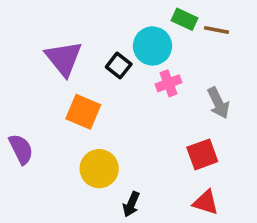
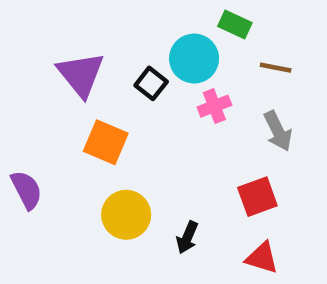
brown line: (216, 30) -> (276, 68), moved
black arrow: (131, 204) -> (187, 237), moved

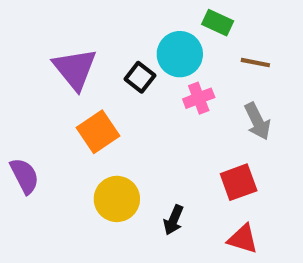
orange square: (106, 142) -> (98, 132), turned 33

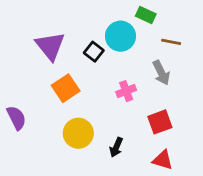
pink cross: (199, 98) -> (126, 91), moved
gray arrow: (257, 121) -> (161, 73), moved

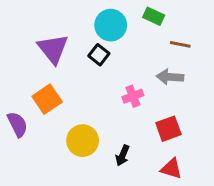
cyan circle: (120, 36) -> (111, 25), moved
gray arrow: (161, 73) -> (170, 77), turned 120
orange square: (66, 88) -> (47, 99), moved

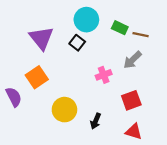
green rectangle: (154, 16) -> (120, 28), moved
gray arrow: (170, 77) -> (133, 60), turned -48

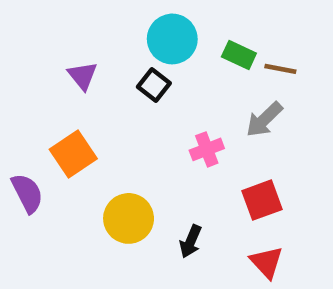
purple triangle: (41, 38) -> (83, 76), size x0.6
red triangle: (134, 131) -> (267, 262), turned 30

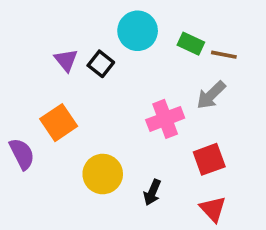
black square: (154, 85) -> (101, 64), moved
pink cross: (207, 149) -> (165, 119), size x1.4

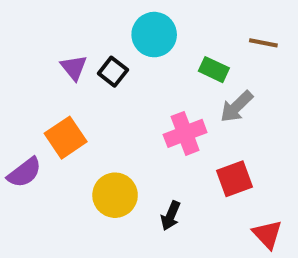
green rectangle: (191, 44) -> (214, 70), moved
brown line: (224, 55) -> (263, 43), moved
purple semicircle: (22, 154) -> (24, 173), turned 80
red triangle: (213, 209) -> (267, 234), moved

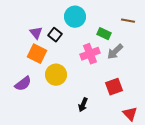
pink cross: (185, 133) -> (90, 54), moved
orange square: (66, 138) -> (37, 54), moved, turned -30
purple semicircle: (24, 173) -> (23, 84), moved
yellow circle: (115, 195) -> (56, 75), moved

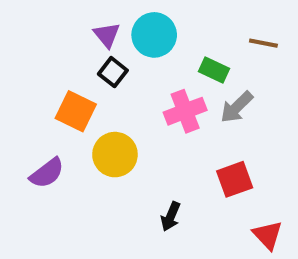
purple triangle: (36, 33) -> (107, 35), moved

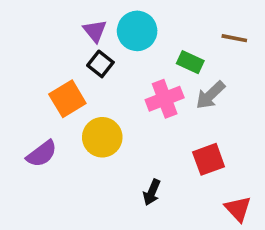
orange square: (76, 111) -> (67, 99), turned 33

